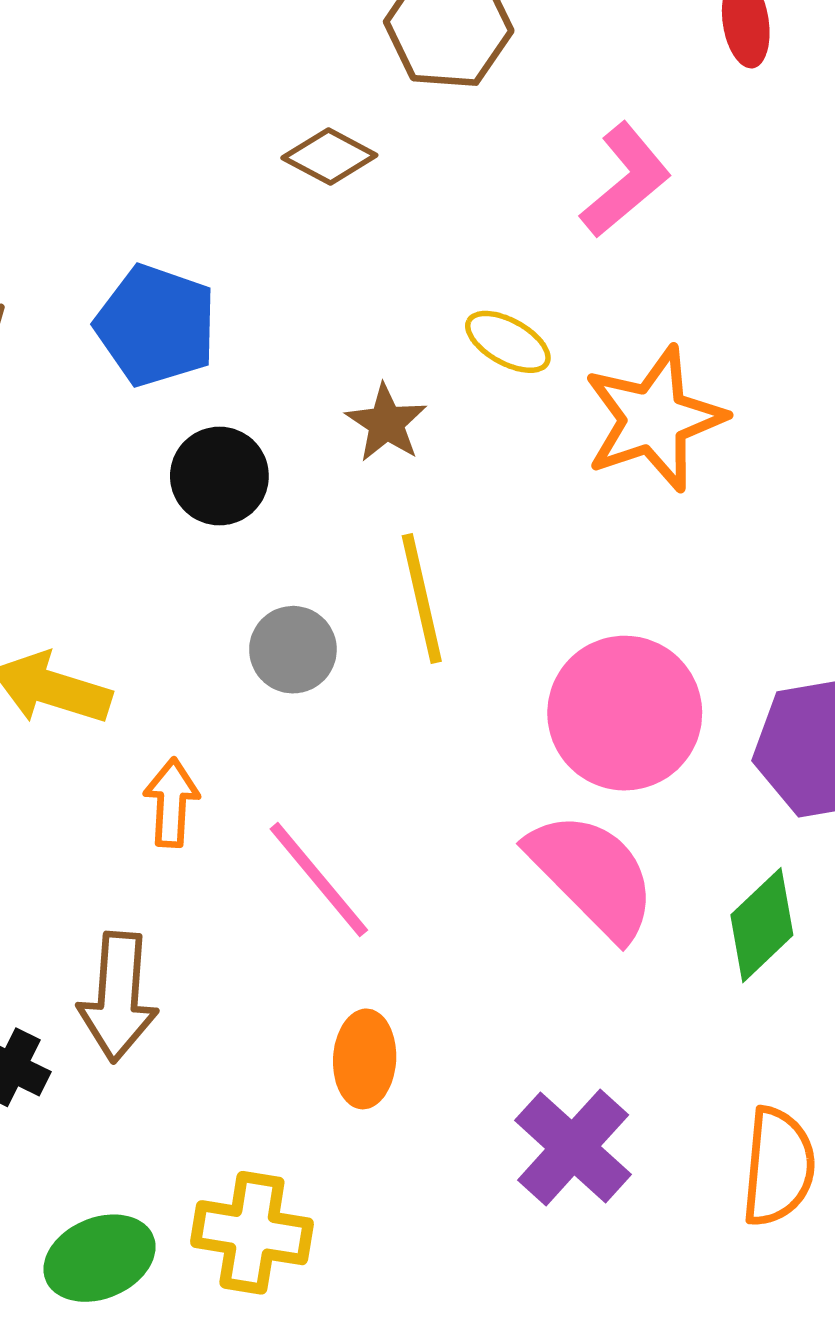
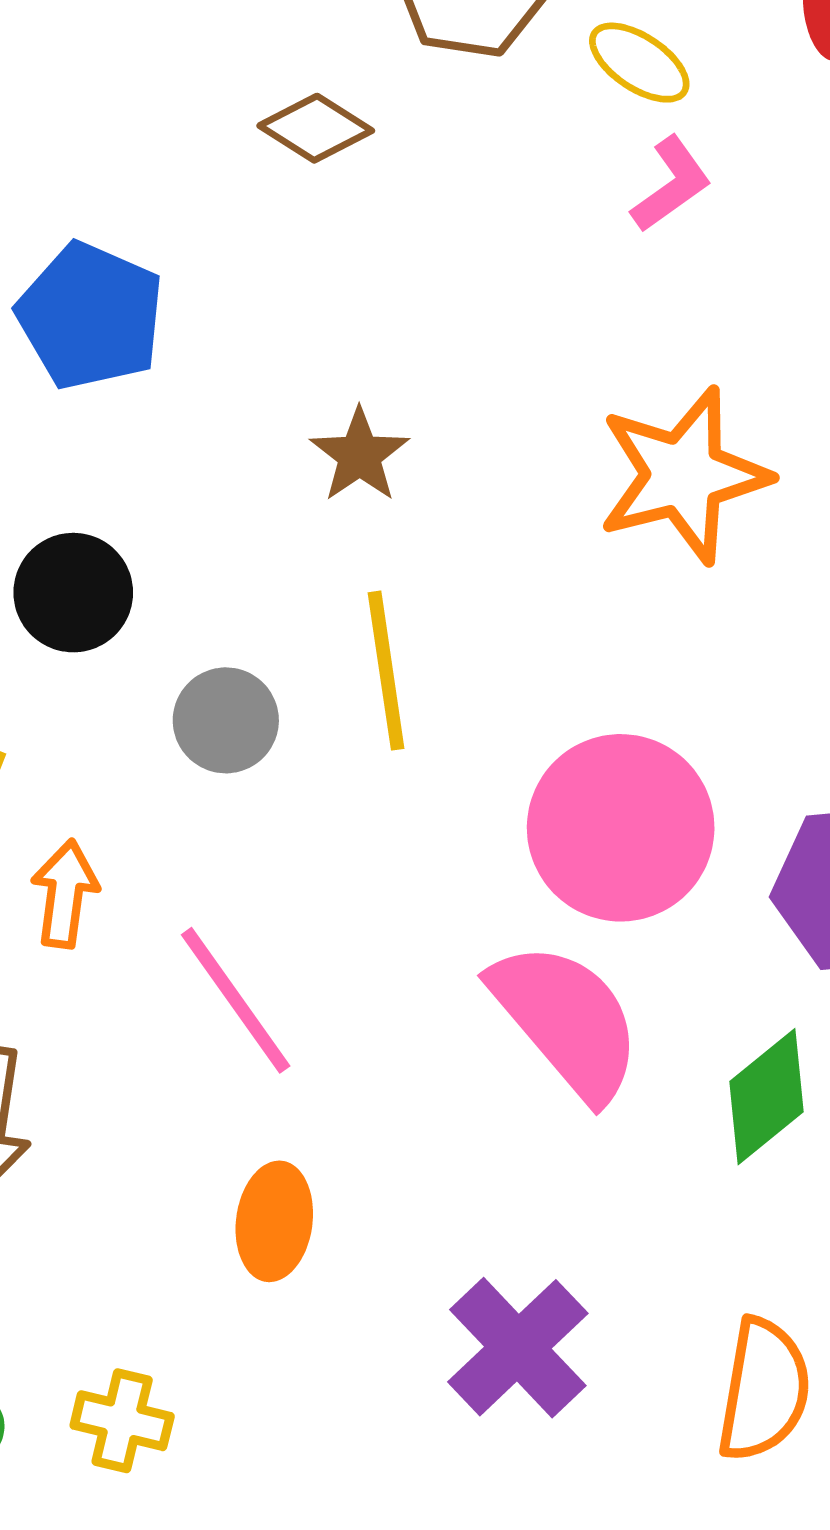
pink L-shape: (626, 180) -> (671, 184), size x0.7
yellow ellipse: (508, 342) -> (639, 63), moved
black circle: (219, 476) -> (73, 593), moved
yellow cross: (252, 1233) -> (122, 1421), size x0.7

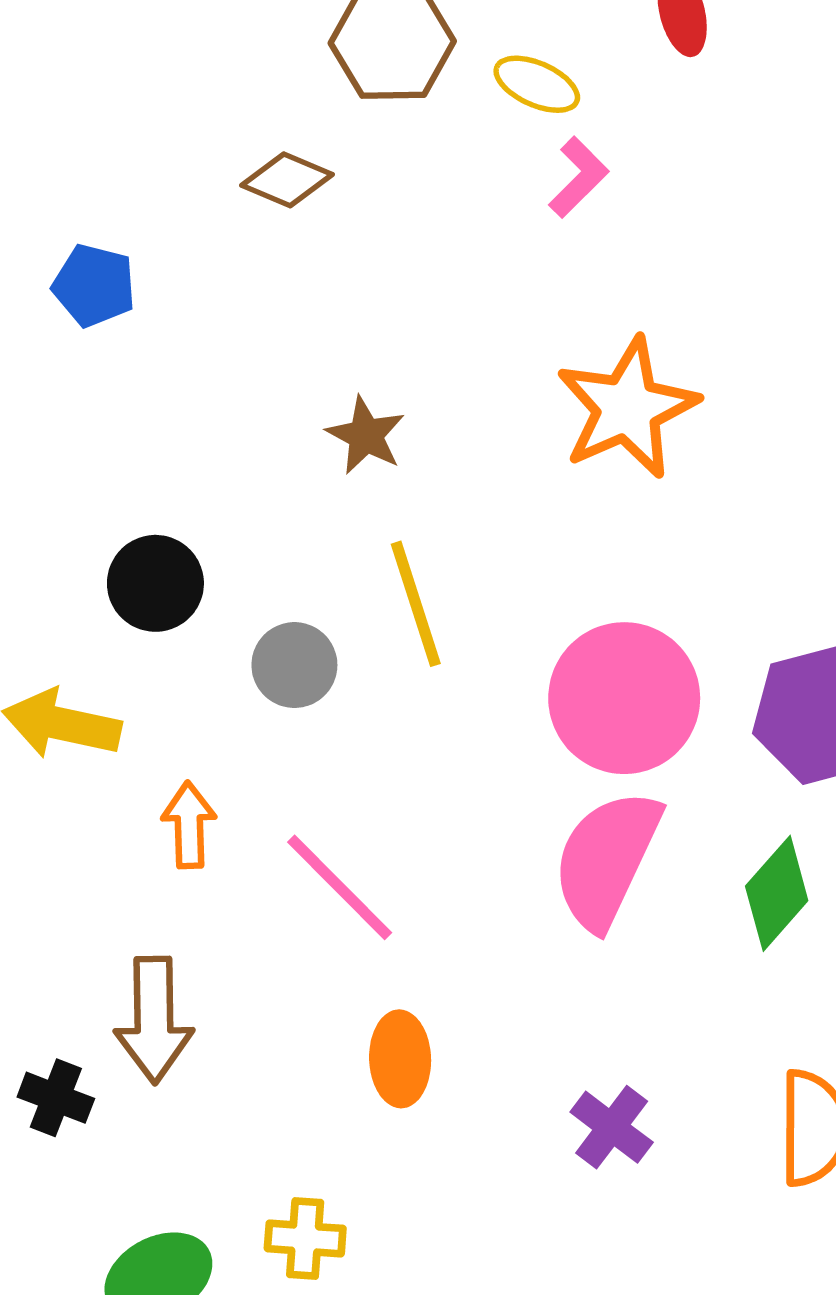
blue pentagon: (90, 316) -> (94, 286), moved, size x0.7
pink semicircle: (566, 1020) -> (607, 859), turned -105
purple cross: (518, 1348) -> (612, 1127), size x0.7

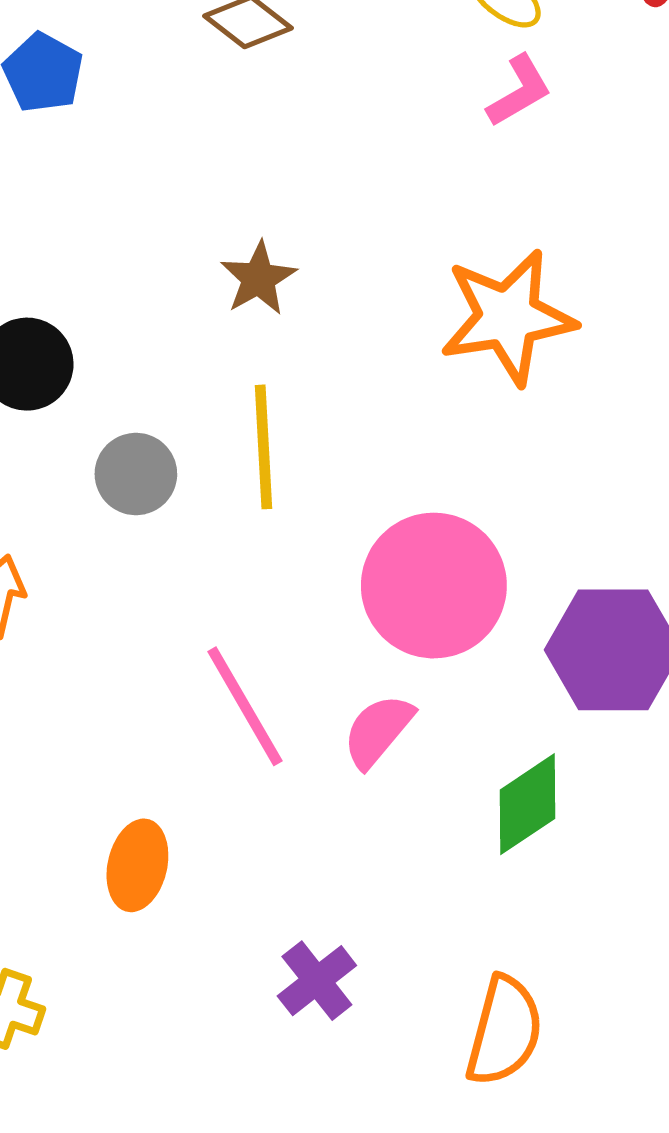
pink semicircle: (607, 859) -> (378, 731), size x0.6
pink line: (340, 887) -> (245, 706), moved

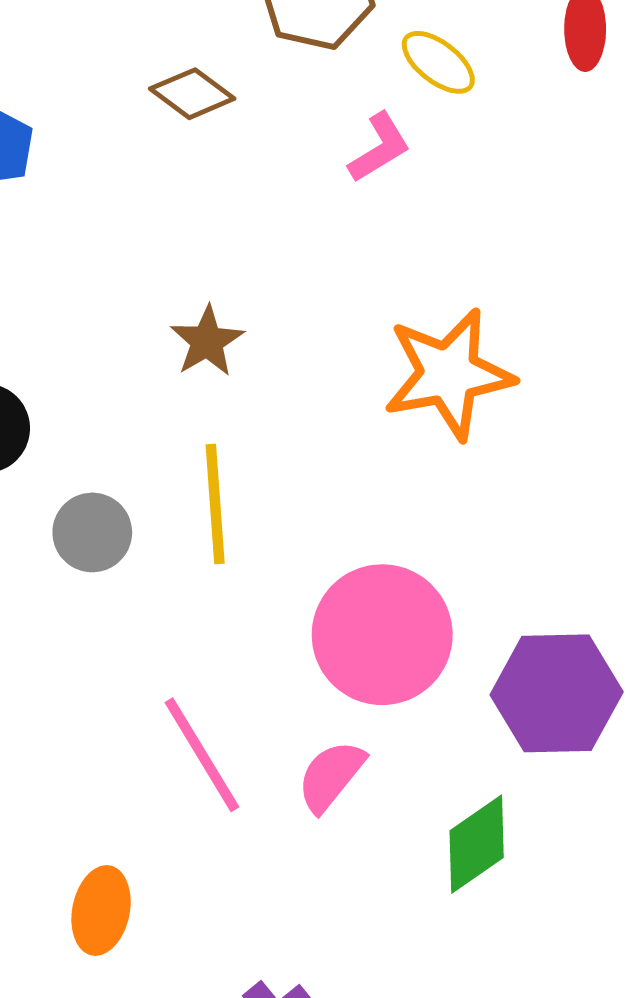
pink L-shape: (519, 91) -> (379, 148), moved

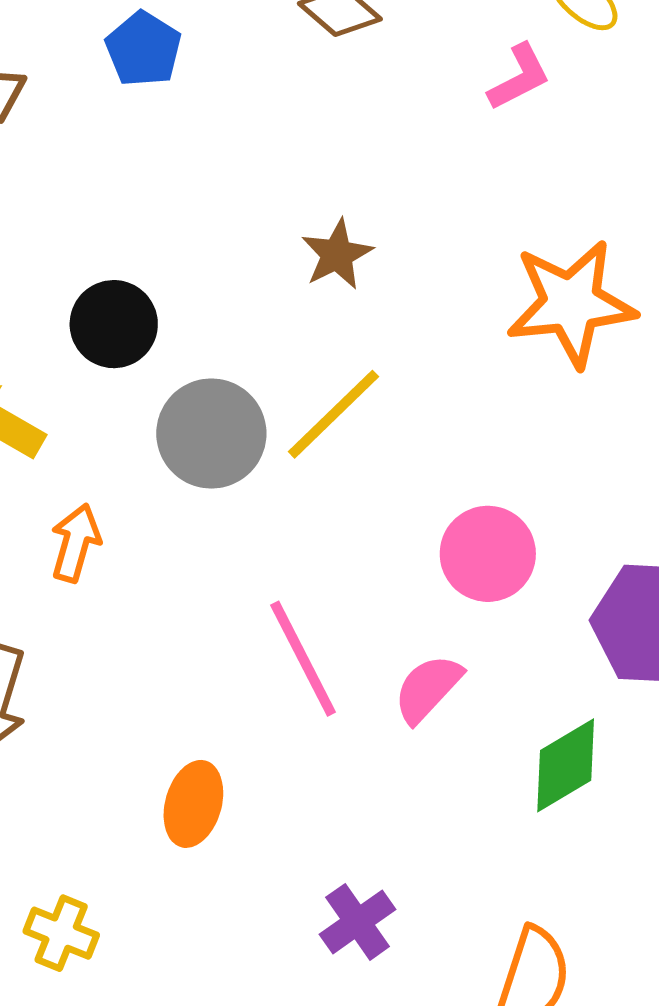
yellow line: (215, 504) -> (333, 414), turned 46
gray circle: (92, 532) -> (211, 434), size x1.4
pink circle: (382, 635) -> (488, 554), size x0.7

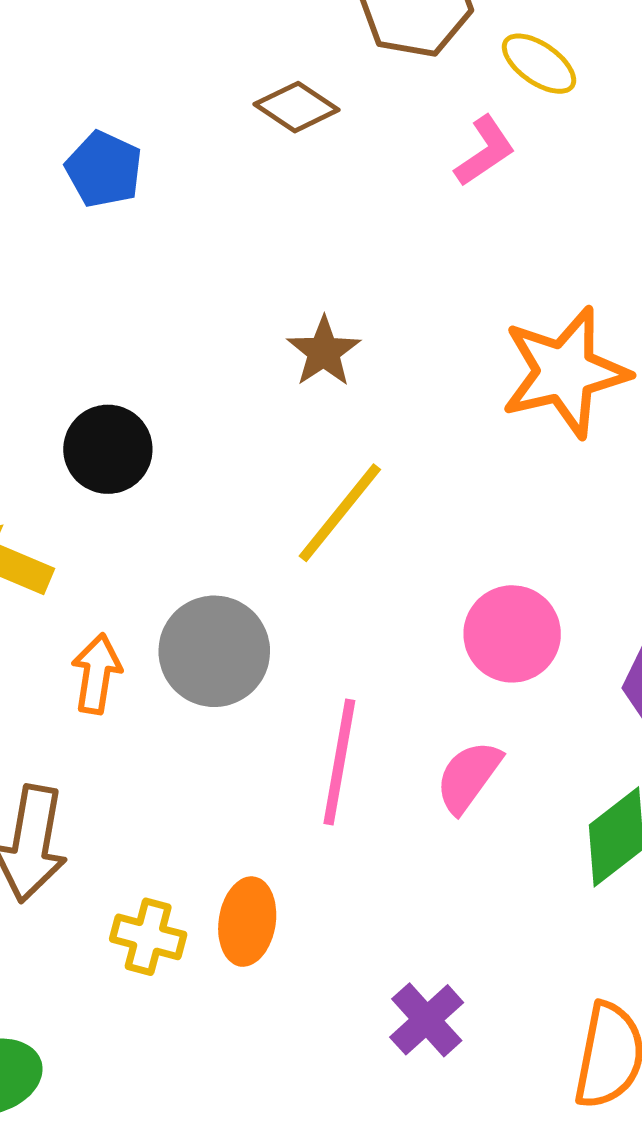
gray circle: (211, 434) -> (214, 651), moved
pink line: (303, 659) -> (339, 762), turned 44
yellow cross: (61, 933) -> (148, 937), moved

